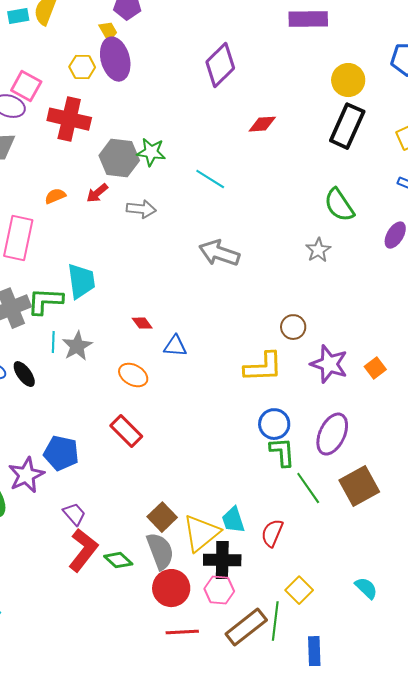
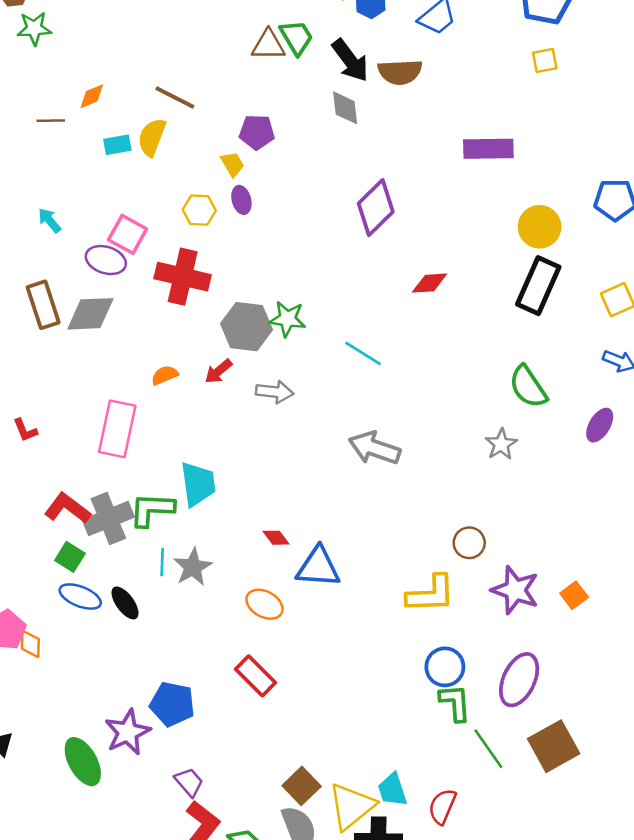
purple ellipse: (115, 59) -> (241, 200), size x0.5
blue triangle: (175, 346) -> (318, 567), size x1.5

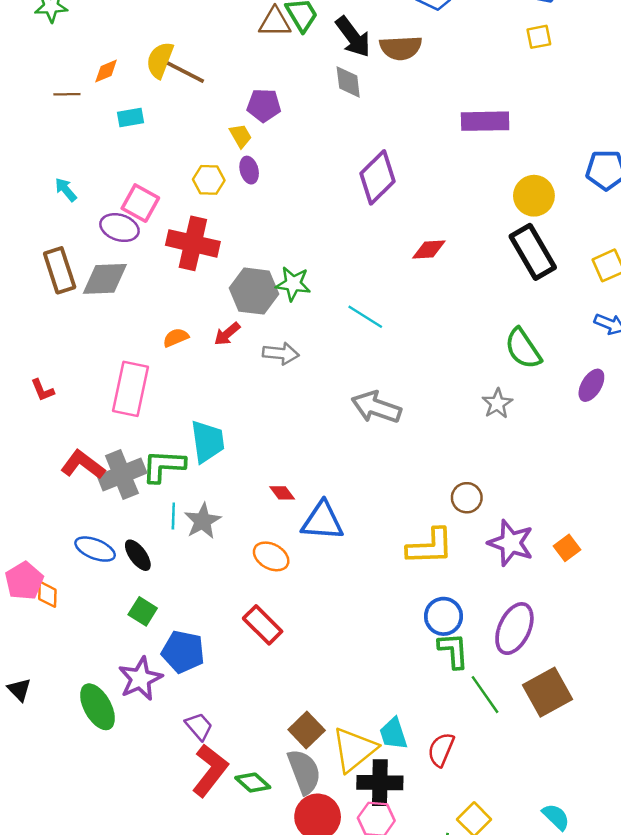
yellow semicircle: (152, 137) -> (160, 60), moved
black rectangle: (538, 286) -> (533, 252), turned -54
green square: (70, 557) -> (143, 611), moved

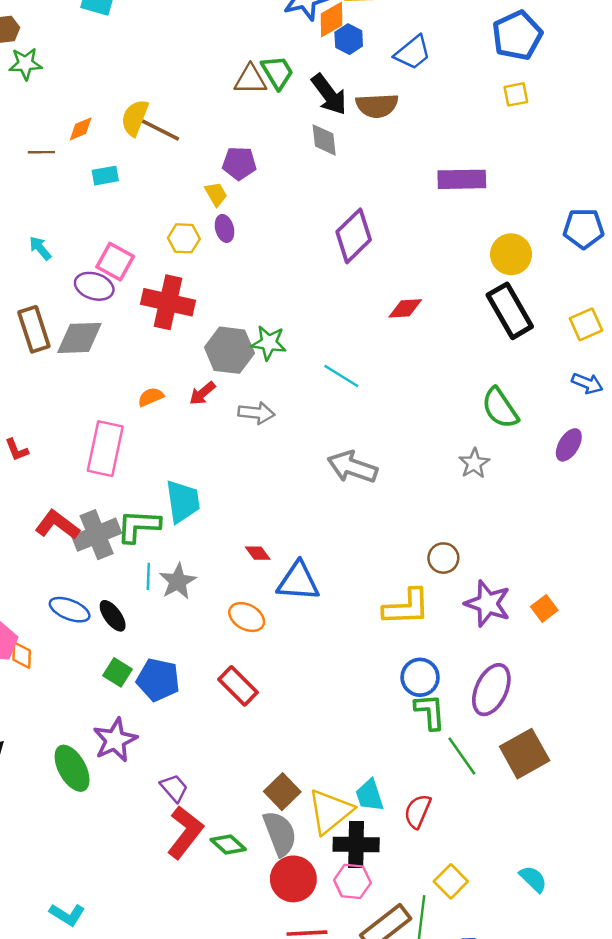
blue pentagon: (183, 652) -> (158, 680), moved

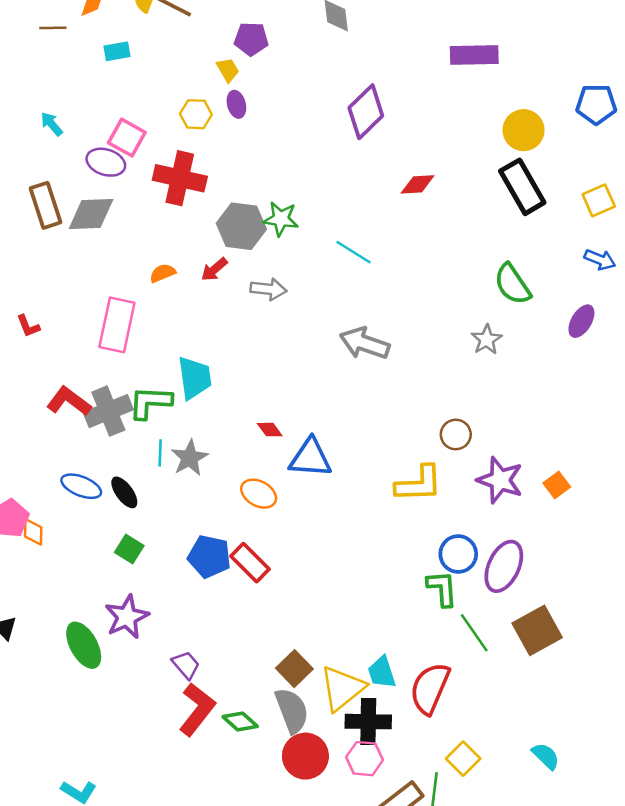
blue circle: (420, 677) -> (458, 554), moved
blue pentagon: (158, 680) -> (209, 556), moved
red semicircle: (418, 811) -> (430, 688), size x1.5

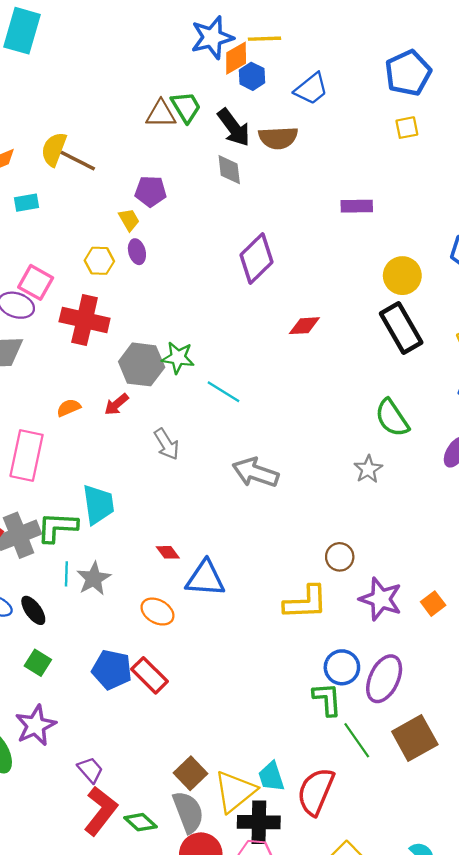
purple rectangle: (474, 55) -> (357, 206), size x0.7
cyan line: (353, 252) -> (224, 392), moved
gray arrow: (268, 289) -> (167, 444), moved, turned 52

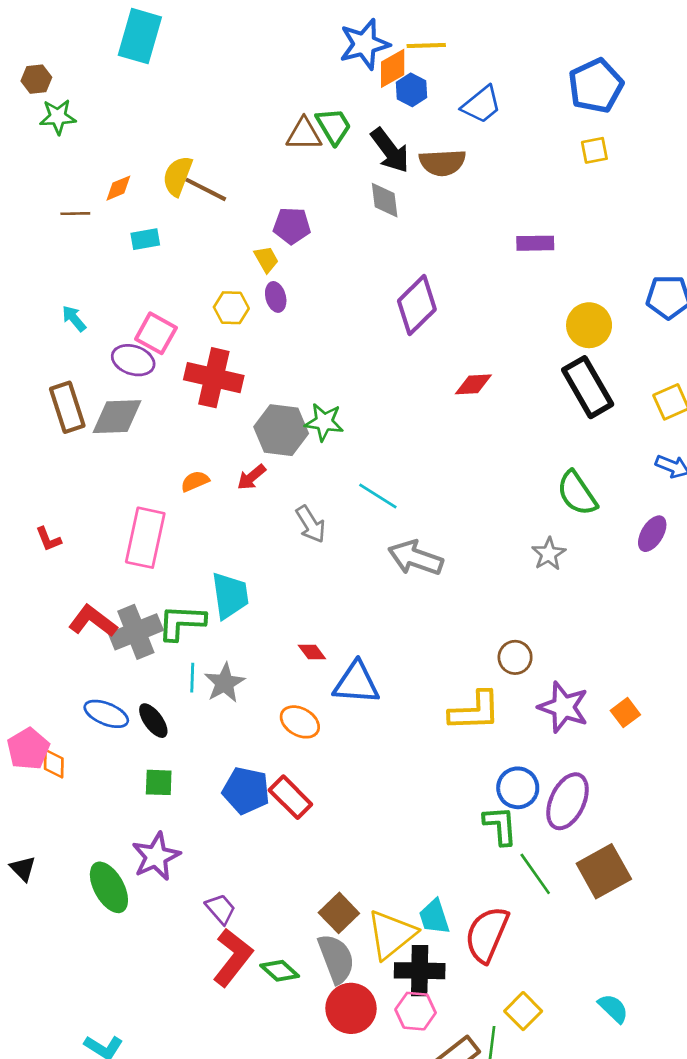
cyan line: (224, 392) -> (378, 496), moved
green square: (38, 663) -> (159, 782), turned -30

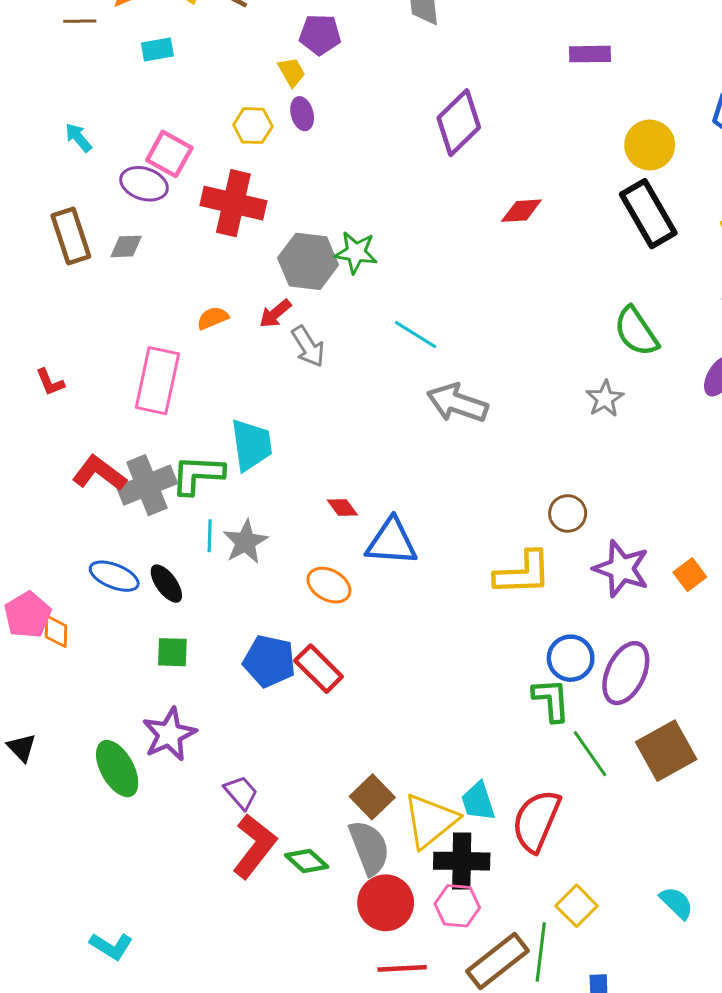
gray diamond: (117, 417) -> (126, 246), size x0.6
gray arrow: (311, 524) -> (308, 346), moved

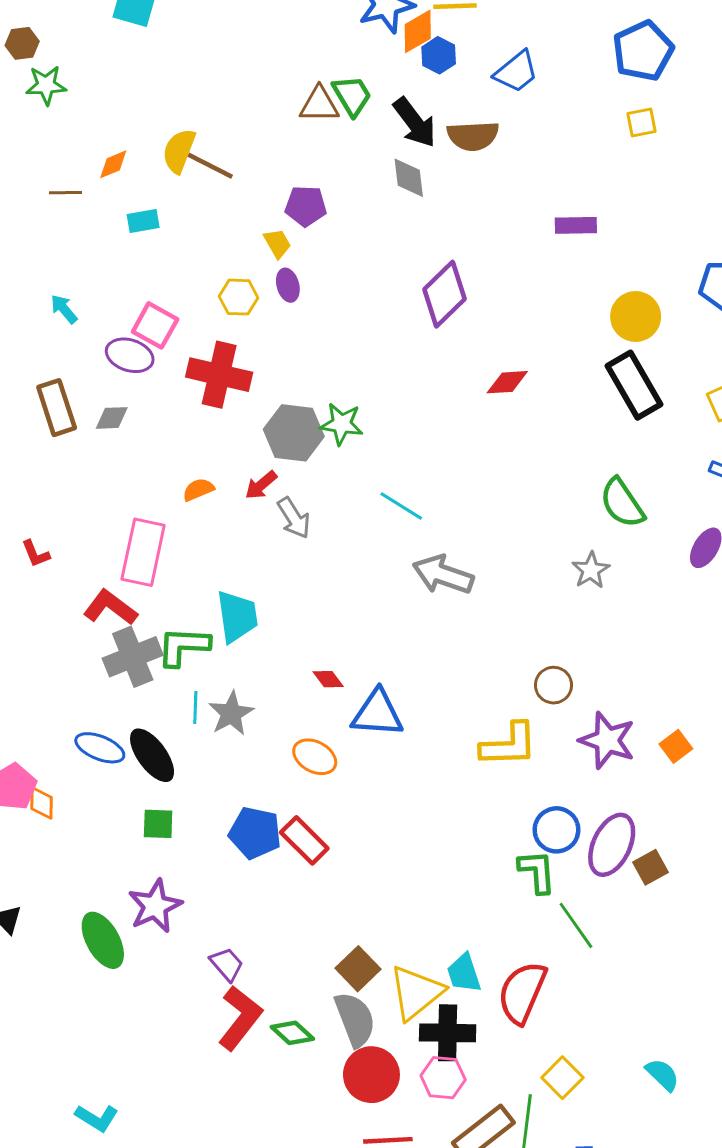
red L-shape: (99, 473) -> (110, 608), moved
black ellipse: (166, 584) -> (152, 755), size x1.4
brown square: (666, 751) -> (651, 867), moved, size x0.6

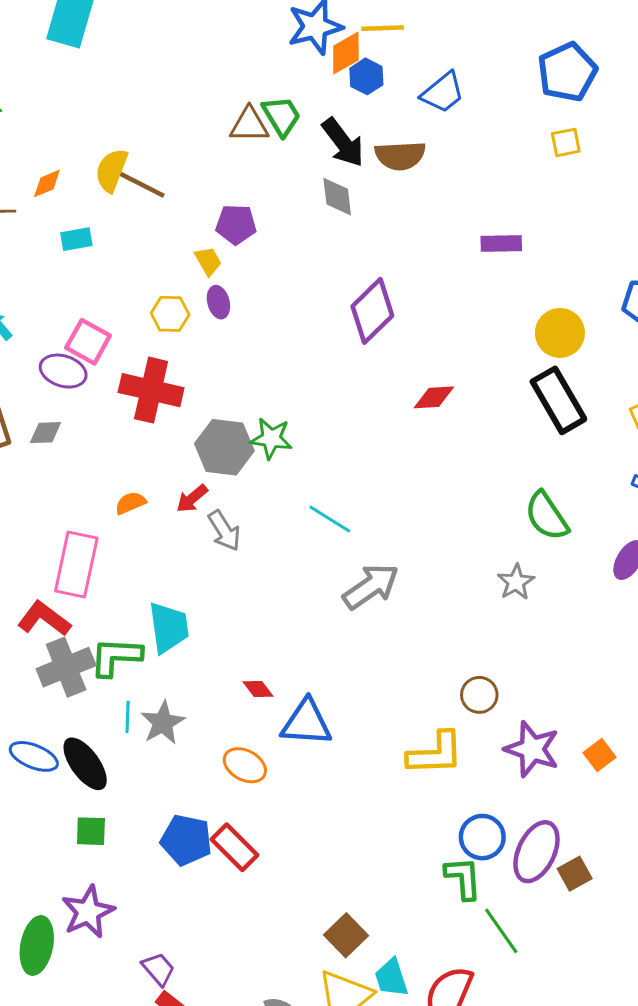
gray arrow: (443, 575) -> (371, 586), turned 126
green ellipse: (103, 940) -> (37, 945), turned 40
brown square: (358, 969) -> (346, 935), moved

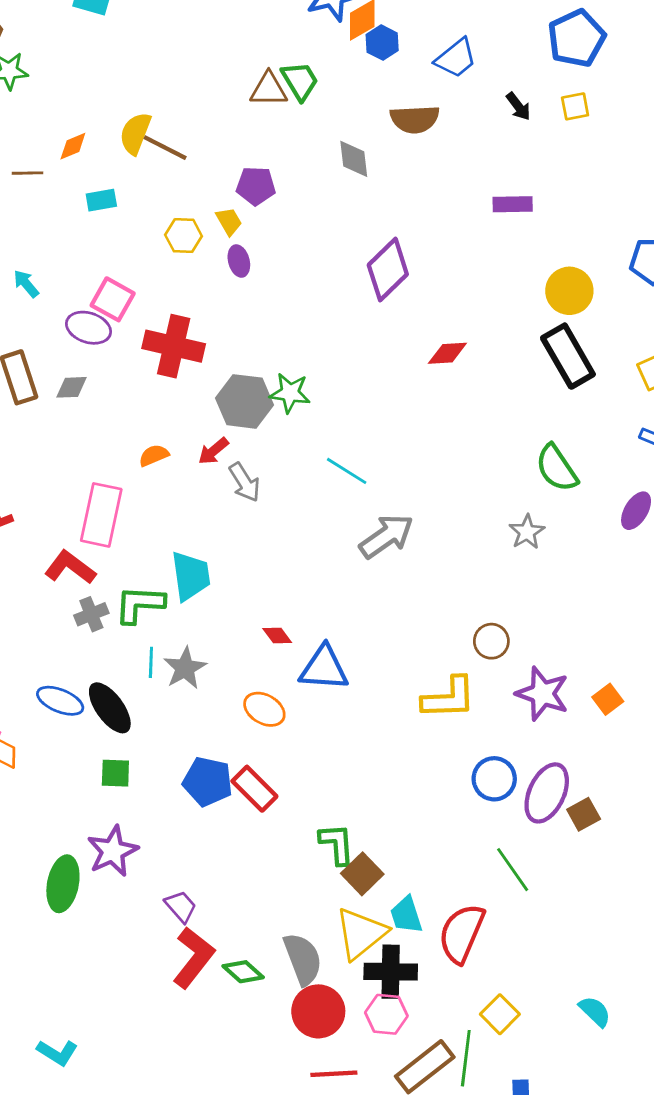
black arrow: (343, 142) -> (518, 106), moved, size x0.6
yellow hexagon: (170, 314) -> (184, 235), moved
gray cross: (66, 667) -> (91, 614), size x0.6
green L-shape: (463, 878) -> (337, 844), moved

